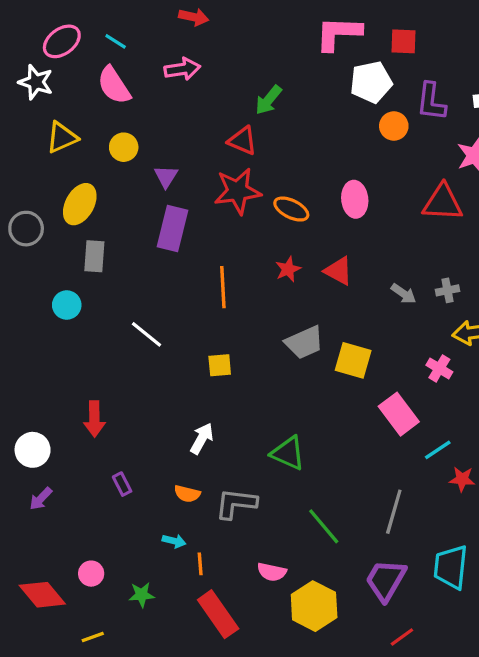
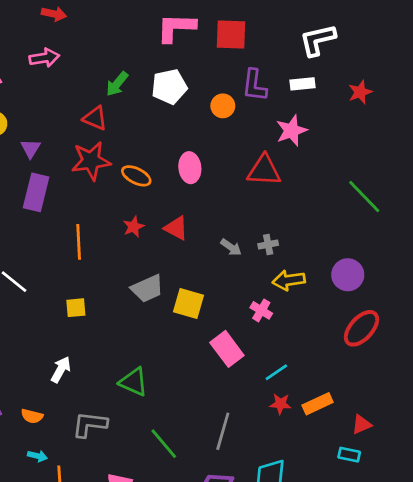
red square: (404, 41) -> (231, 34), size x1.4
white pentagon: (371, 82) -> (169, 87), moved
cyan line: (438, 450) -> (276, 372), moved
orange semicircle: (187, 494) -> (32, 416), moved

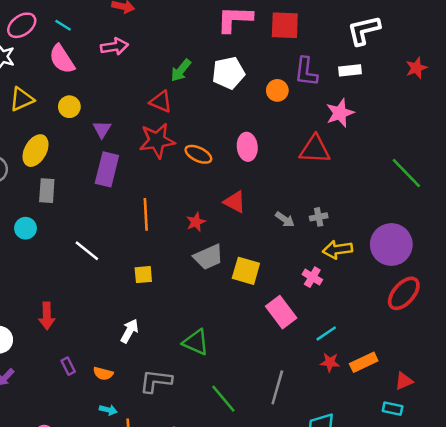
red star: (360, 92) -> (416, 68), moved
red star: (134, 227) -> (196, 222), moved
purple circle: (348, 275) -> (391, 245), size x1.4

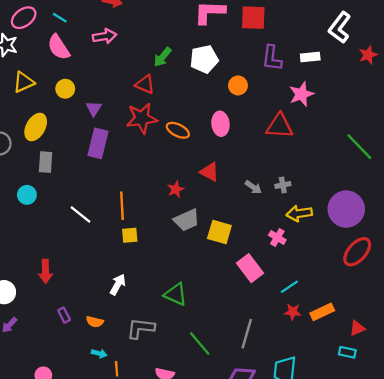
white L-shape: (364, 30) -> (340, 28), moved, turned -40
orange circle: (277, 90) -> (238, 85), moved
orange line: (146, 214) -> (122, 206), moved

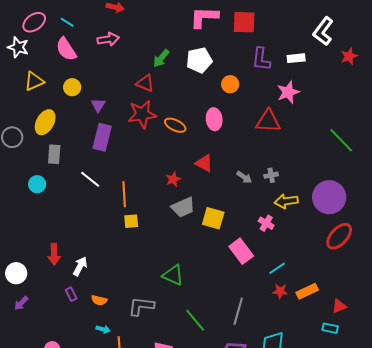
white line: (81, 215) -> (90, 179), moved
white arrow: (118, 285) -> (80, 266), moved

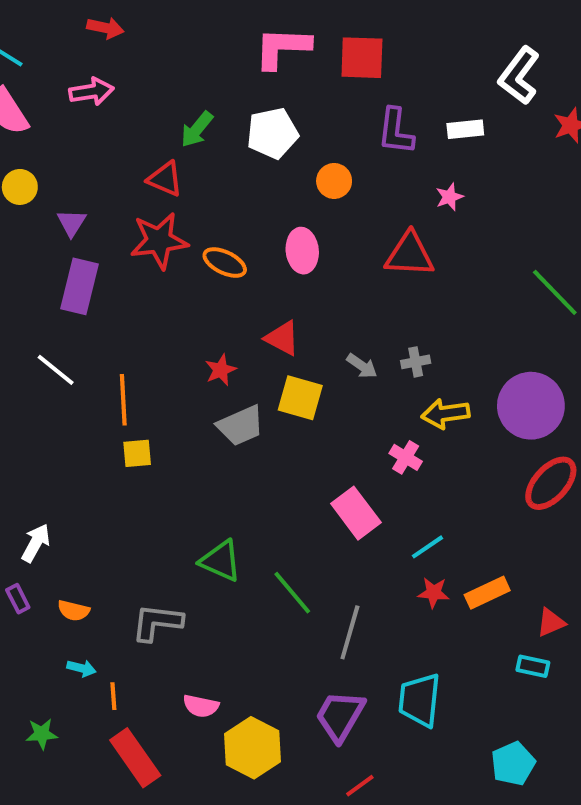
pink star: (288, 92) -> (449, 197), size x0.6
yellow square: (213, 218) -> (300, 398), moved
green line: (195, 320) -> (292, 593), moved

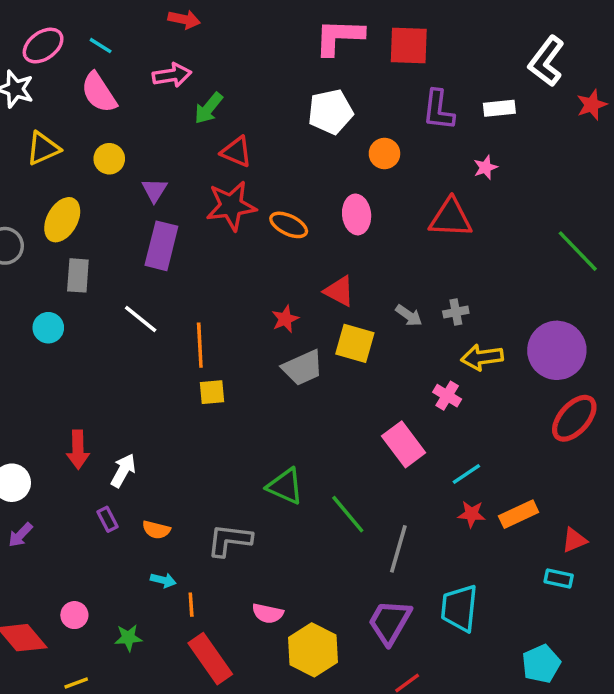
green arrow: (197, 129) -> (209, 108), moved

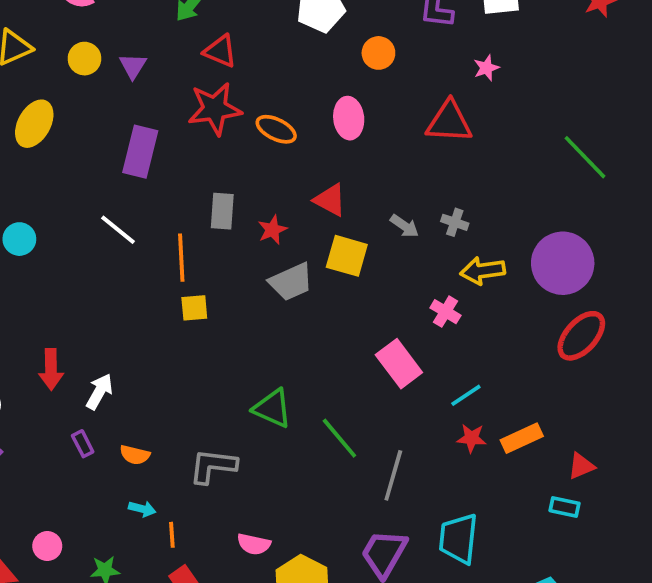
purple triangle: (155, 190) -> (133, 66), moved
gray rectangle: (78, 275) -> (222, 211), moved
gray cross: (456, 312) -> (455, 222), turned 30

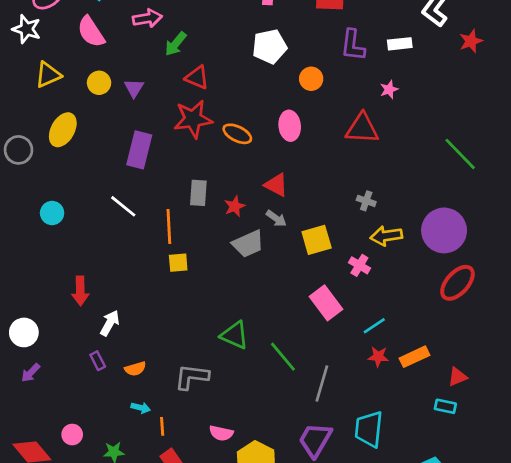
gray arrow: (405, 226) -> (276, 218), moved
yellow square: (347, 256) -> (317, 240), moved, turned -32
red arrow: (51, 369) -> (80, 291), moved
orange semicircle: (135, 455) -> (135, 369), turned -30

